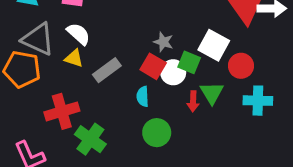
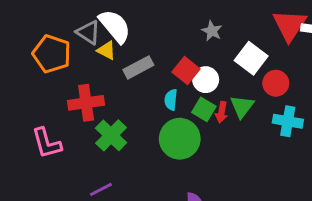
white semicircle: (78, 34) -> (115, 26), size x1.4
gray triangle: (38, 39) -> (88, 32), moved, size x0.7
gray star: (163, 42) -> (212, 31), moved
green square: (189, 62) -> (204, 109), moved
green circle: (157, 133) -> (180, 139), size x1.4

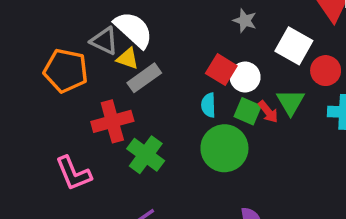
gray rectangle: (138, 67) -> (144, 78), moved
red arrow: (222, 112) -> (268, 112), turned -42

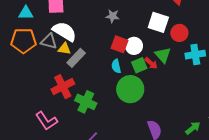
gray star: (245, 21) -> (113, 16), moved
orange pentagon: (66, 71) -> (23, 41), moved
green square: (248, 111) -> (139, 65), turned -35

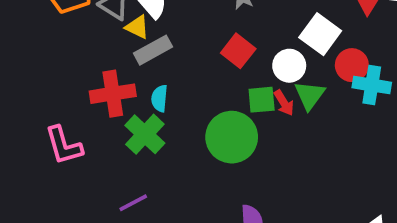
white circle: (134, 46) -> (289, 66), moved
cyan cross: (195, 55) -> (372, 85), moved
cyan semicircle: (116, 66) -> (159, 98), moved

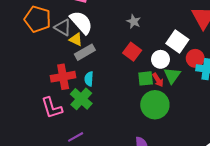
green circle: (232, 137) -> (155, 105), moved
pink L-shape: (64, 145) -> (52, 108), moved

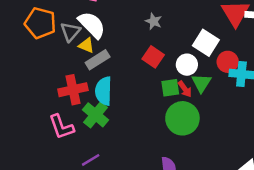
gray triangle: (63, 27) -> (70, 32), turned 42
cyan semicircle: (89, 79) -> (104, 91), size x1.6

